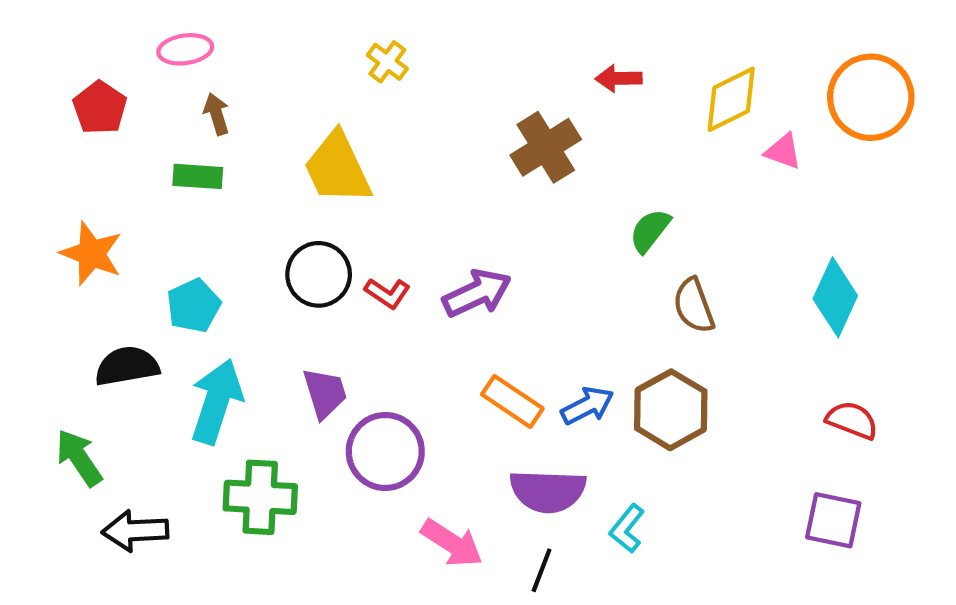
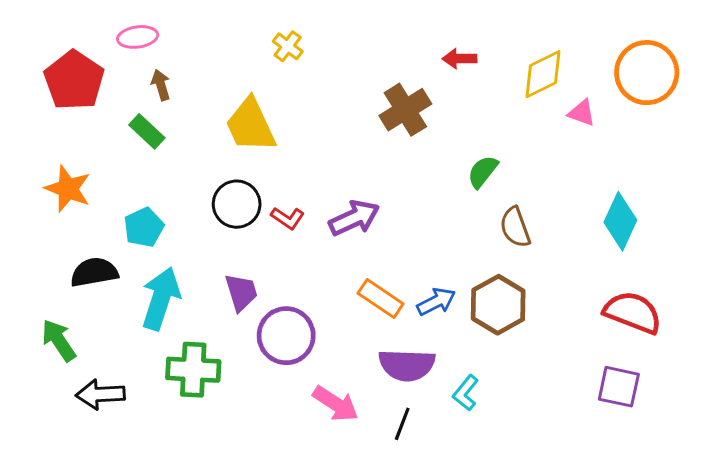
red pentagon: (100, 108) -> (74, 80), size x1.5
green rectangle: (198, 176) -> (147, 131), turned 39
red semicircle: (852, 420) -> (633, 312), size x1.5

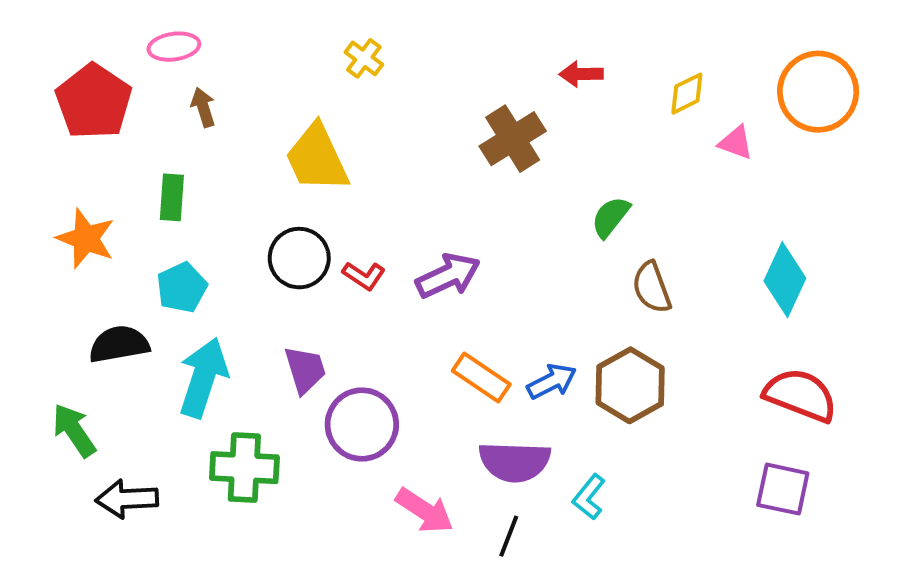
yellow diamond: (543, 74) -> (687, 94), size x0.7
green rectangle: (147, 131) -> (172, 197), moved, turned 51

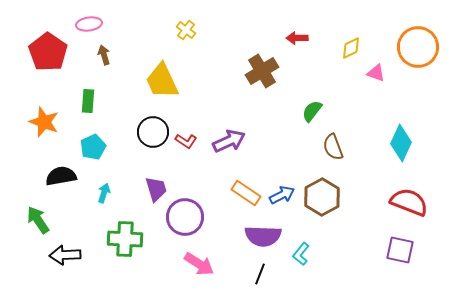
cyan arrow: (203, 378) -> (104, 193), size x0.5
pink arrow: (425, 511) -> (199, 264), moved

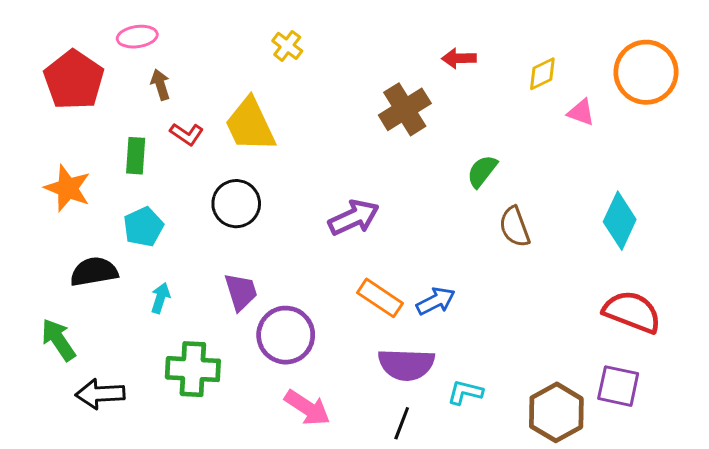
red L-shape: (186, 141) -> (187, 134), moved
brown hexagon: (322, 197) -> (556, 412), moved
cyan L-shape: (301, 254) -> (465, 392), turned 65

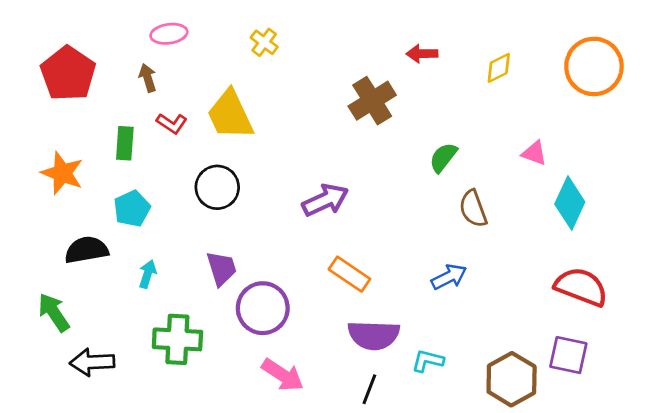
pink ellipse: (137, 37) -> (169, 34), moved
pink triangle: (581, 112) -> (534, 153), moved
blue arrow: (436, 301) -> (449, 277), moved

